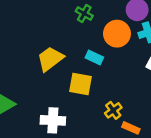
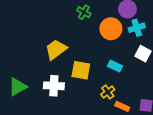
cyan rectangle: (94, 58) -> (115, 66), moved
white cross: (53, 120) -> (54, 86), moved

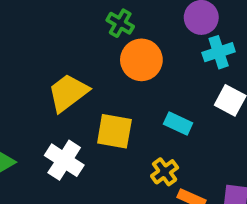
orange circle: (111, 29) -> (141, 60), moved
white cross: (54, 86) -> (64, 160), turned 30

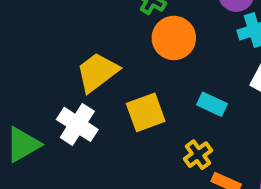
yellow square: (114, 131) -> (146, 112), turned -30
white cross: (64, 160) -> (77, 124), moved

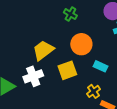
orange circle: (174, 38) -> (81, 44), moved
white cross: (77, 124) -> (33, 76), turned 36

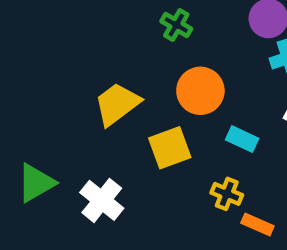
white cross: (33, 76) -> (102, 200), moved, turned -30
yellow cross: (93, 91) -> (227, 194), turned -32

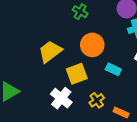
yellow cross: (227, 194) -> (97, 100), moved, turned 32
white cross: (102, 200) -> (61, 98), moved

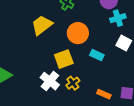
yellow trapezoid: (50, 52) -> (42, 25), moved
yellow cross: (97, 100) -> (73, 83), moved

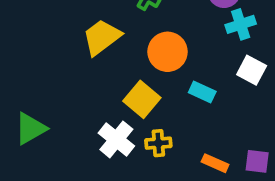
yellow square: (64, 59) -> (142, 99), turned -30
yellow cross: (73, 83) -> (158, 143), turned 32

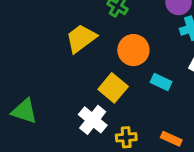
green triangle: (31, 129) -> (24, 111), turned 48
yellow cross: (158, 143) -> (126, 137), moved

